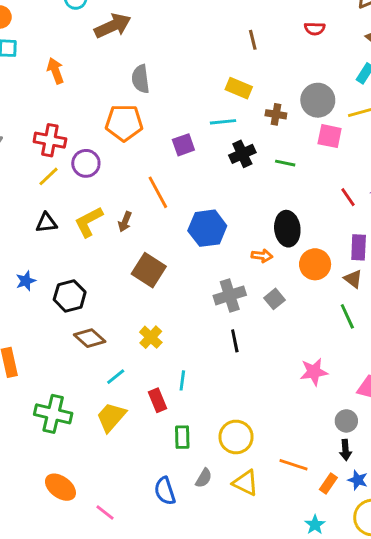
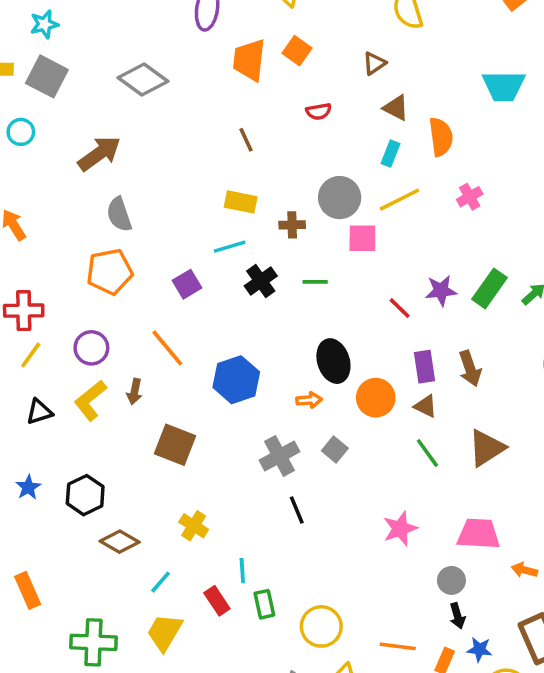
brown arrow: (113, 26) -> (99, 153), moved
purple circle: (86, 163) -> (91, 348), moved
green rectangle: (182, 437) -> (264, 604), moved

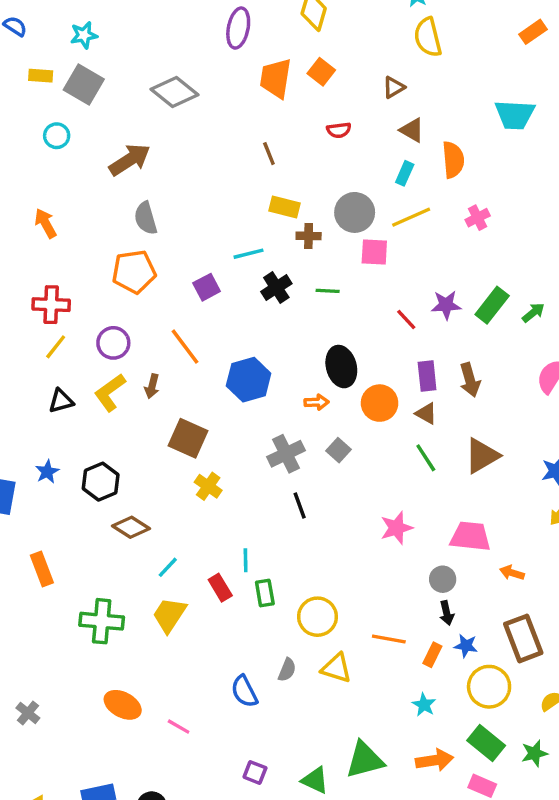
yellow rectangle: (241, 202) -> (284, 207), moved
yellow cross: (194, 526) -> (208, 486), moved

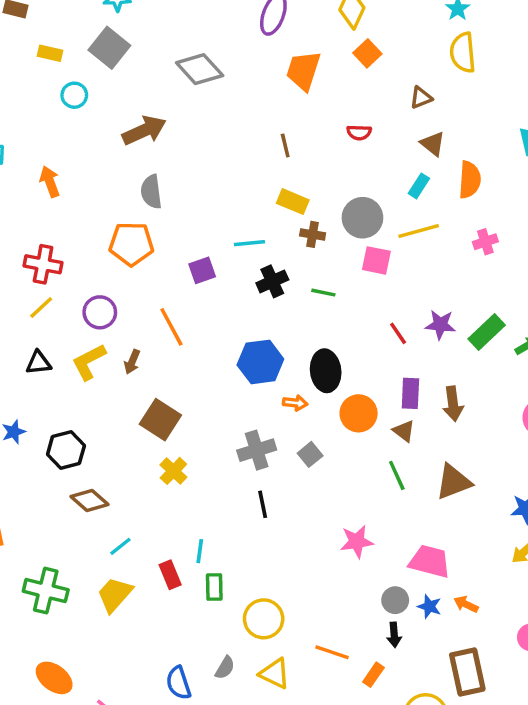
orange square: (321, 72) -> (367, 53), moved
yellow rectangle: (41, 76) -> (50, 53), moved
blue hexagon: (249, 380) -> (260, 362), moved
blue star: (466, 646) -> (429, 606), moved

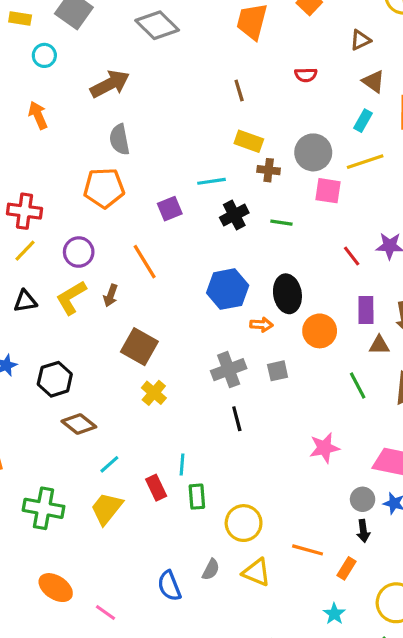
orange arrow: (50, 182) -> (38, 115), moved
brown triangle: (404, 431) -> (379, 345), moved, turned -35
gray square: (310, 454) -> (278, 371), turned 30

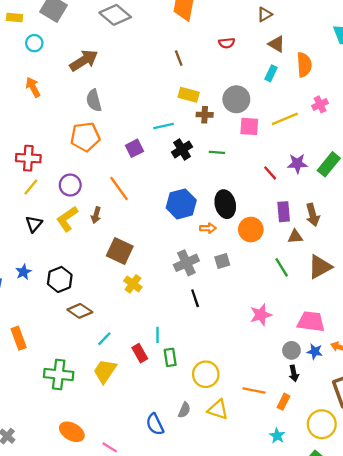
yellow line: (365, 162) -> (285, 119), moved
black triangle: (25, 301) -> (34, 224), turned -36

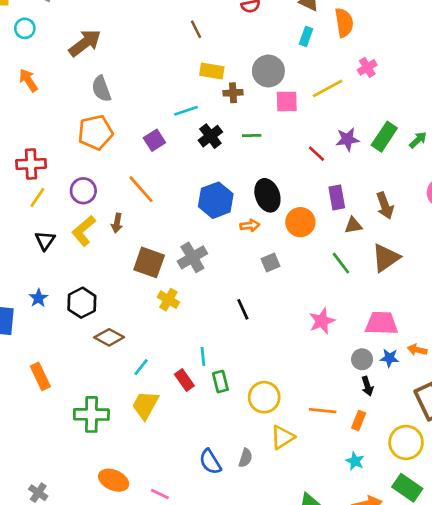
brown arrow: (313, 215) -> (385, 206), moved
gray cross: (186, 263) -> (192, 257), moved
gray semicircle: (184, 410) -> (246, 458), moved
yellow triangle: (218, 410) -> (282, 437), turned -45

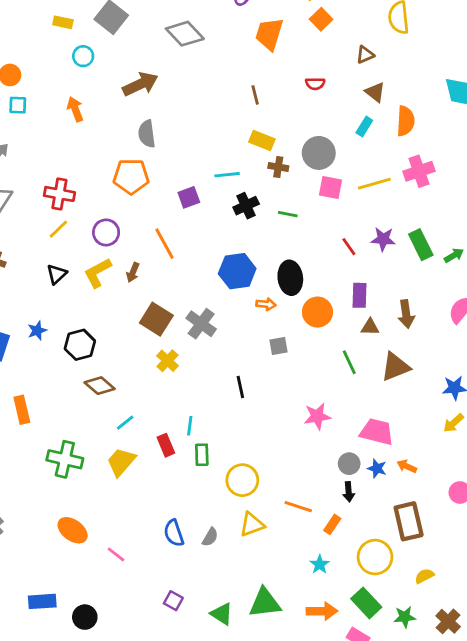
pink cross: (367, 67) -> (419, 171), size x1.5
green rectangle: (384, 137) -> (421, 245), turned -72
gray cross: (192, 257) -> (201, 324), turned -36

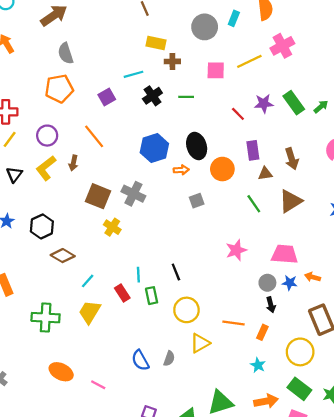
gray circle: (319, 153) -> (205, 27), moved
black line: (240, 387) -> (176, 272), moved

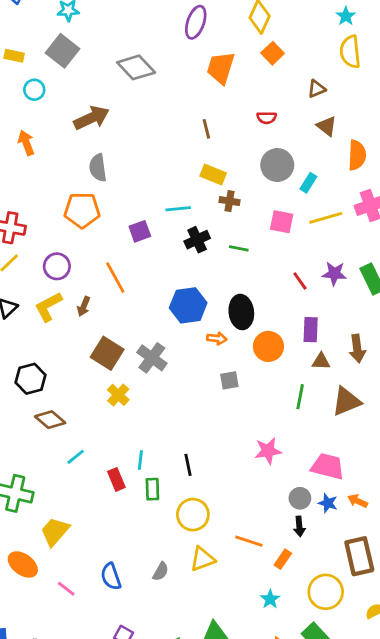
cyan rectangle: (234, 18) -> (308, 183), moved
green line: (254, 204) -> (300, 397), turned 36
yellow trapezoid: (90, 312) -> (55, 531), moved
blue semicircle: (140, 360) -> (111, 576), moved

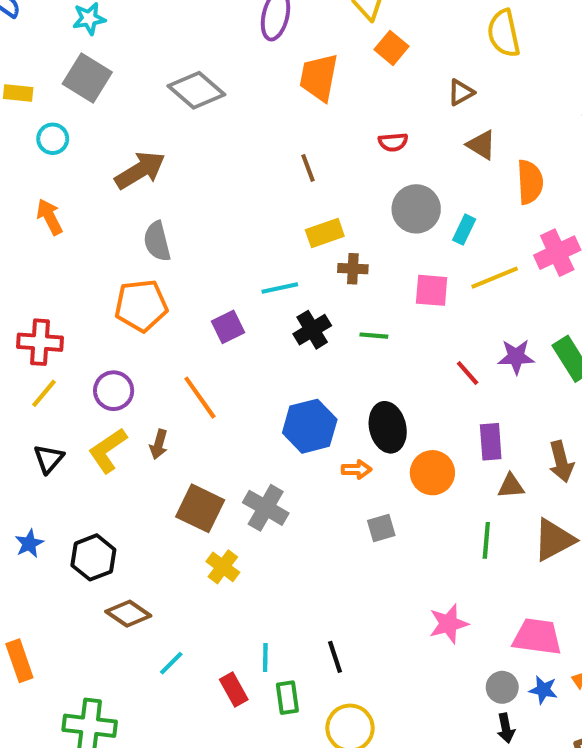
yellow rectangle: (213, 175) -> (325, 233), turned -35

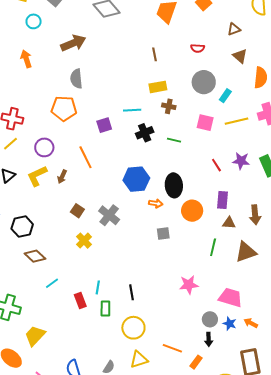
brown square: (200, 508) -> (77, 211), size x0.6

